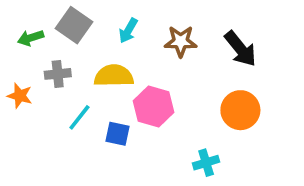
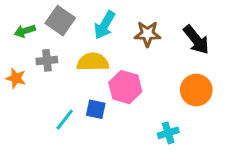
cyan arrow: (128, 31) -> (105, 25), size x1.4
cyan line: (79, 117) -> (65, 120), moved

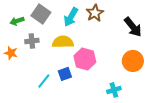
brown star: (147, 34) -> (95, 13), moved, turned -30
blue square: (96, 109) -> (65, 74), turned -32

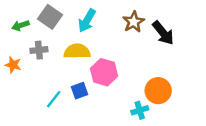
brown star: (95, 13) -> (134, 22), moved
orange circle: (133, 61) -> (158, 91), moved

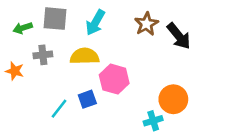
gray square: (50, 17) -> (55, 19), turned -30

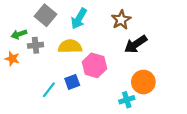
gray square: (55, 19) -> (46, 15), turned 35
green arrow: (23, 28) -> (19, 34), moved
black arrow: (179, 36) -> (136, 44), moved, turned 95

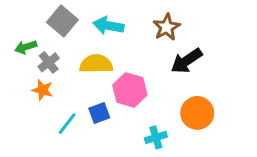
cyan arrow: (79, 19) -> (108, 26), turned 70
gray cross: (36, 45) -> (49, 62), turned -32
orange star: (12, 59) -> (43, 90), moved
cyan cross: (127, 100) -> (156, 137), moved

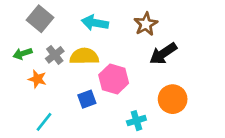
gray square: (62, 21) -> (40, 19), moved
green arrow: (26, 47) -> (23, 54), moved
gray cross: (49, 62) -> (55, 55), moved
cyan line: (67, 124) -> (44, 122), moved

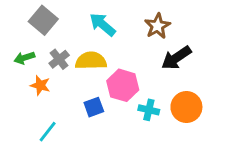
cyan arrow: (95, 23) -> (103, 25), turned 30
cyan cross: (136, 121) -> (149, 110), moved, turned 30

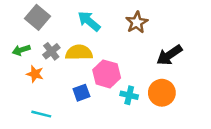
black arrow: (176, 58) -> (169, 55), moved
cyan line: (48, 132) -> (41, 114), turned 66

